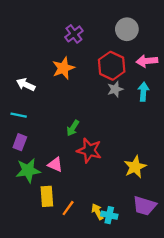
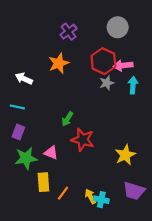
pink arrow: (147, 61) -> (123, 65), moved

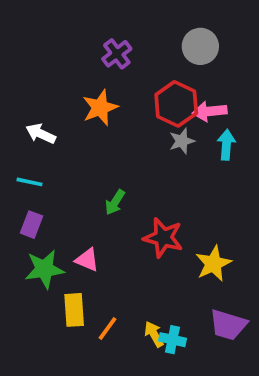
red star: (83, 140) -> (163, 238), moved

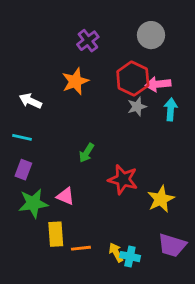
orange line: (108, 329) -> (81, 248), turned 48

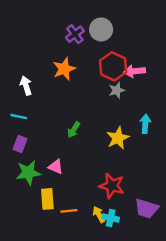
gray circle: (151, 35) -> (101, 29), moved
white arrow: (30, 101) -> (26, 86), turned 48
cyan arrow: (171, 109) -> (145, 124), moved
red star: (123, 179) -> (112, 186), moved
yellow star: (161, 199) -> (118, 138), moved

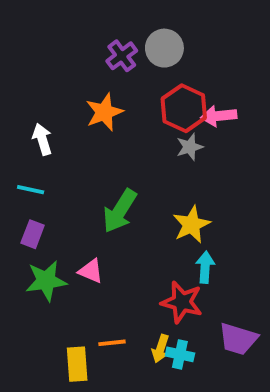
cyan arrow: (145, 124) -> (205, 267), moved
green arrow: (74, 130) -> (120, 211), size x1.6
yellow rectangle: (47, 199) -> (77, 364), moved
yellow arrow: (99, 214) -> (161, 349), turned -133

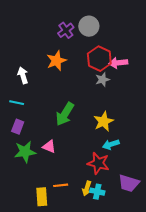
cyan arrow: (205, 267) -> (111, 144), turned -112

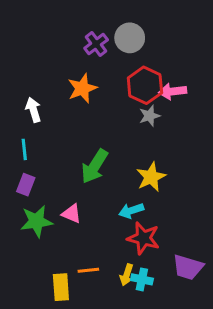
cyan line: (17, 103) -> (24, 149), turned 72
cyan arrow: (111, 144) -> (131, 211), moved

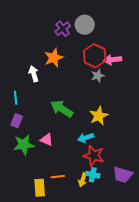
white arrow: (33, 110) -> (34, 74), moved
green arrow: (95, 166) -> (62, 109), turned 90
cyan cross: (142, 279) -> (93, 175), moved

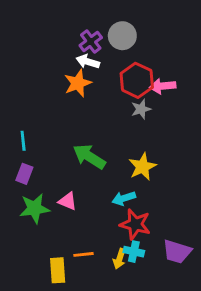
white arrow: (34, 74) -> (88, 62), moved, turned -56

